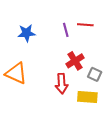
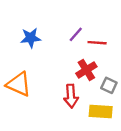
red line: (85, 25) -> (97, 43), moved
purple line: (66, 30) -> (76, 34), turned 56

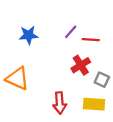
red arrow: (71, 96) -> (60, 103), moved

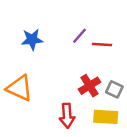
red cross: (81, 65) -> (89, 86), moved

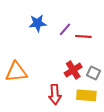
blue star: (32, 39) -> (38, 23), moved
orange triangle: (20, 88) -> (16, 72), turned -30

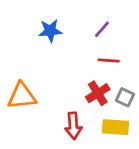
purple line: (65, 29) -> (102, 29), moved
red line: (83, 36) -> (109, 61), moved

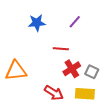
red line: (109, 61) -> (61, 49), moved
red arrow: (73, 126) -> (54, 93), turned -54

